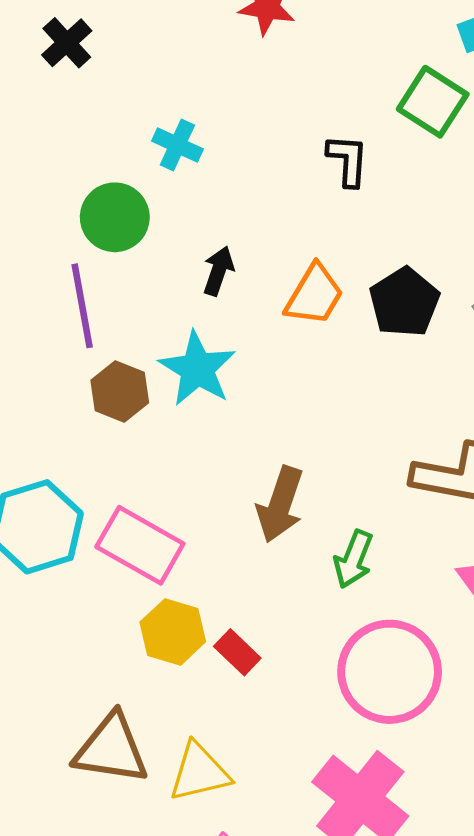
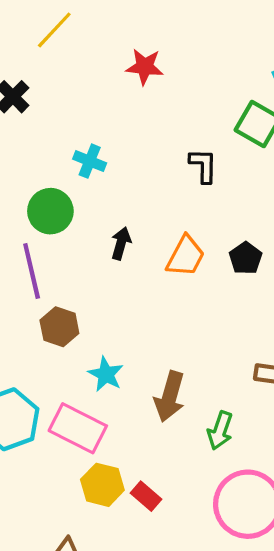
black pentagon: (404, 302) -> (246, 258), size x0.7
cyan star: (197, 369) -> (106, 374), moved, size x0.7

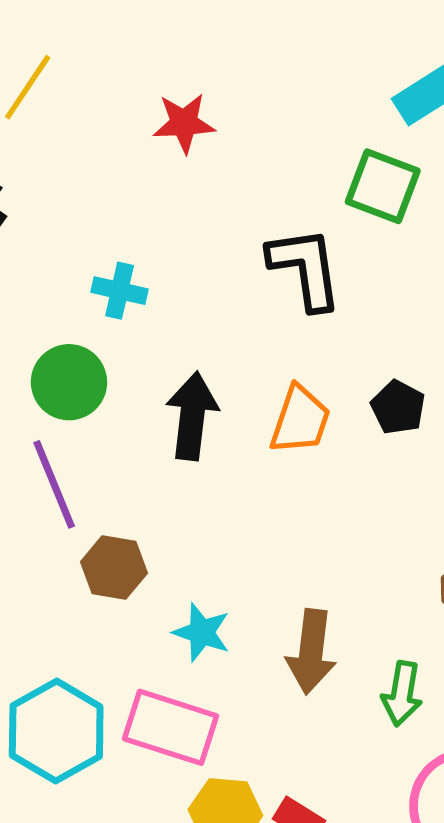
black L-shape: (203, 166) -> (305, 268), size x1.5
black arrow: (121, 243) -> (192, 416), size x1.6

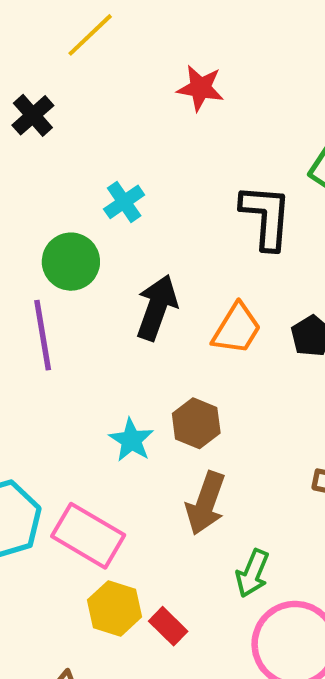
cyan cross: (120, 291) -> (124, 202), turned 30
brown hexagon: (114, 567) -> (196, 423), moved
cyan star: (202, 632) -> (131, 440), moved
green arrow: (402, 694) -> (252, 573), moved

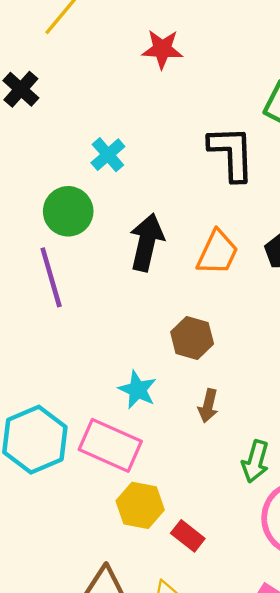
cyan star: (131, 440) -> (137, 390), moved
brown arrow: (206, 503) -> (208, 406), size x0.6
red rectangle: (168, 626) -> (188, 536), moved

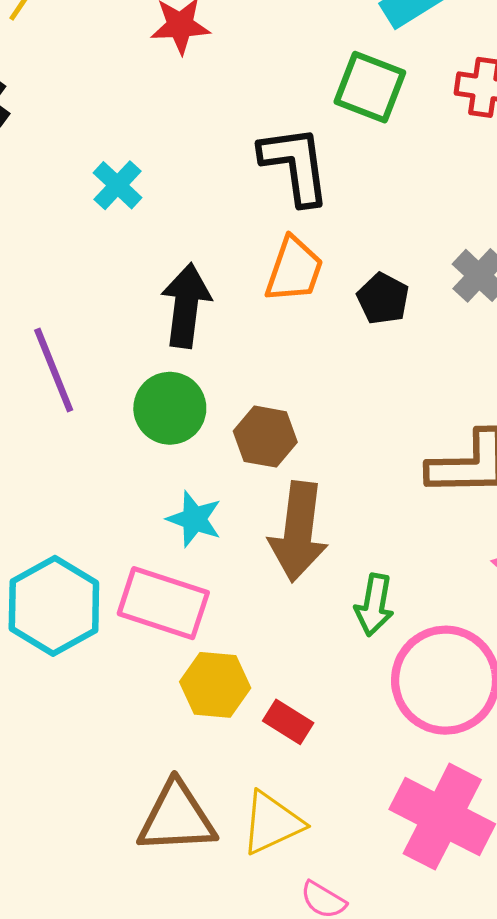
green circle: (68, 211) -> (170, 408), moved
orange trapezoid: (217, 253) -> (294, 270), moved
brown arrow: (208, 406) -> (298, 532), size x2.0

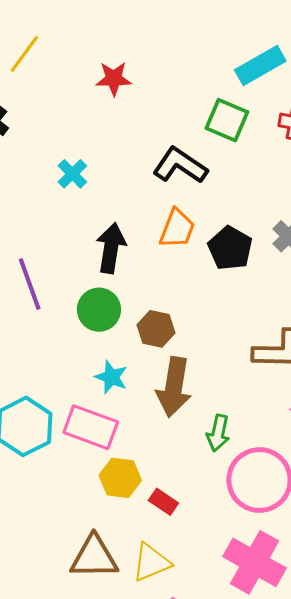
black L-shape: (295, 165) -> (180, 166), turned -50
black pentagon: (383, 299) -> (230, 248), size x1.4

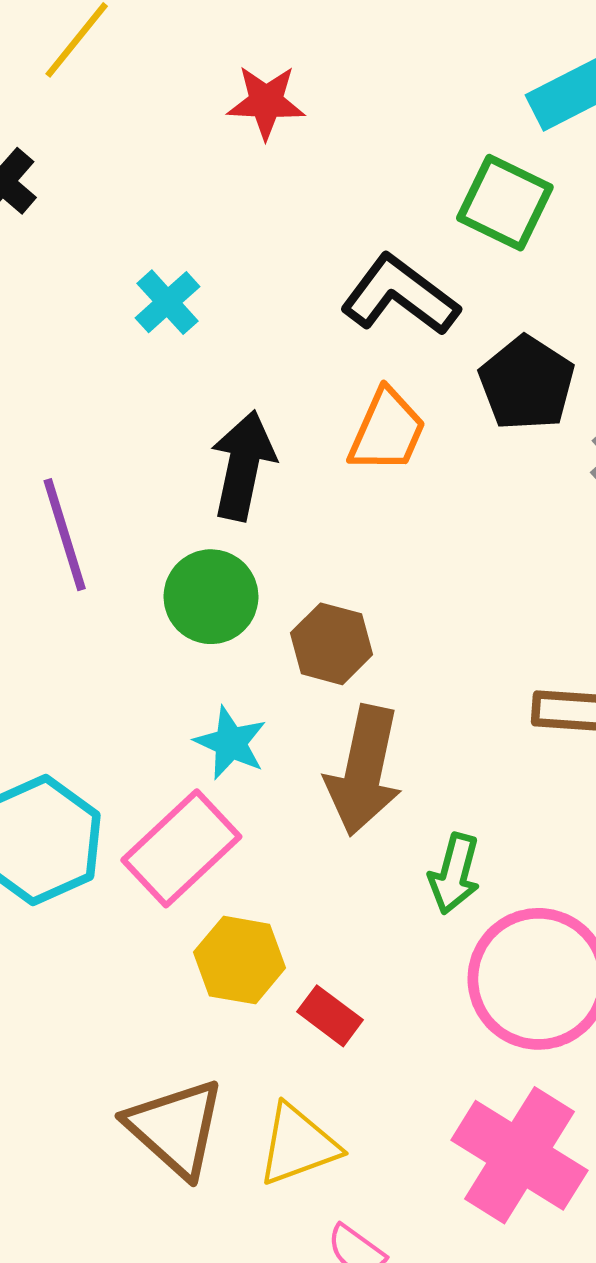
black pentagon: (230, 248) -> (527, 383), moved
pink rectangle: (91, 427) -> (181, 848), turned -66
brown triangle: (94, 557) -> (175, 1128), turned 40

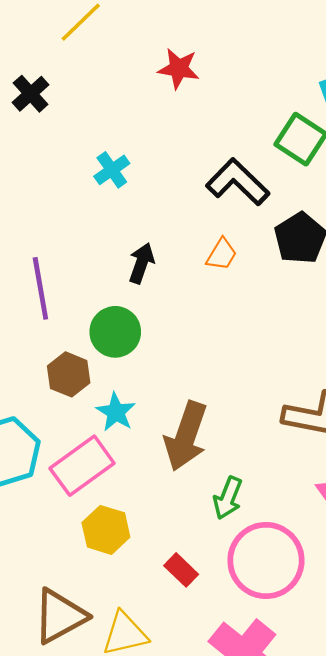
orange trapezoid: (387, 431) -> (222, 254), size x0.7
black arrow: (243, 465) -> (141, 263), size x0.7
brown hexagon: (331, 644) -> (69, 374), moved
red rectangle: (330, 1016) -> (181, 570), moved
brown triangle: (175, 1128) -> (60, 616), turned 42

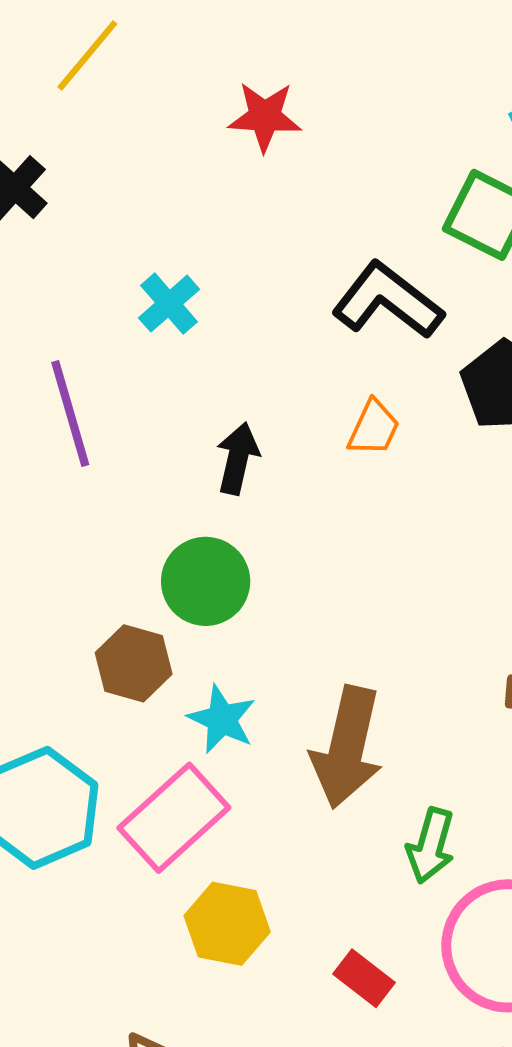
purple line: (40, 288) -> (70, 414), moved

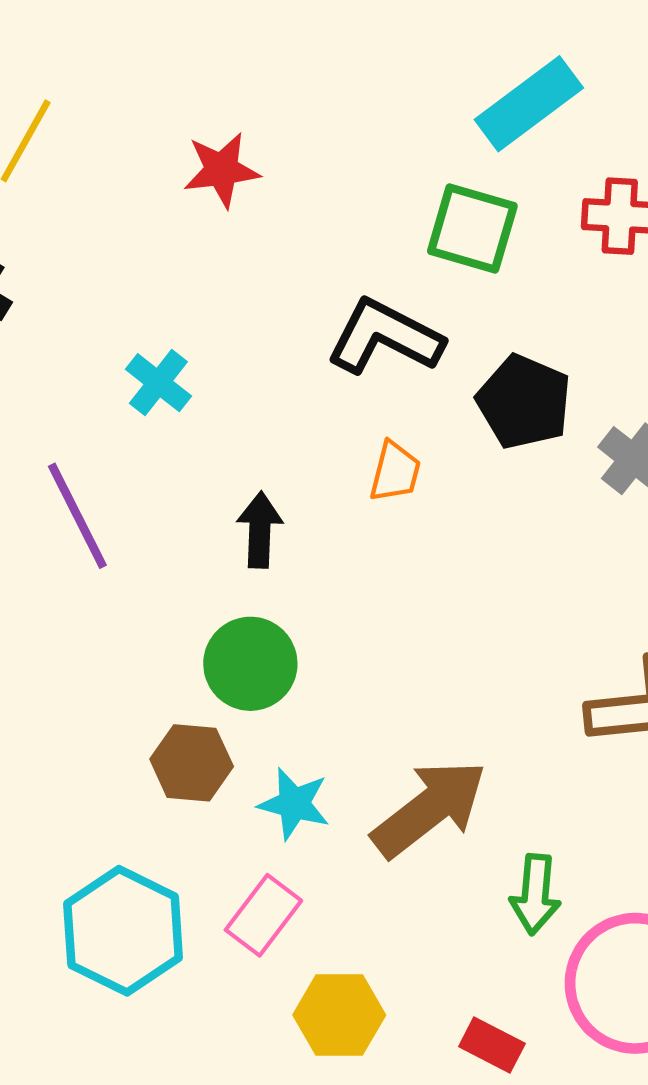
brown arrow: (347, 747) -> (429, 809), turned -130
pink rectangle: (174, 818) -> (263, 915), size x0.7

